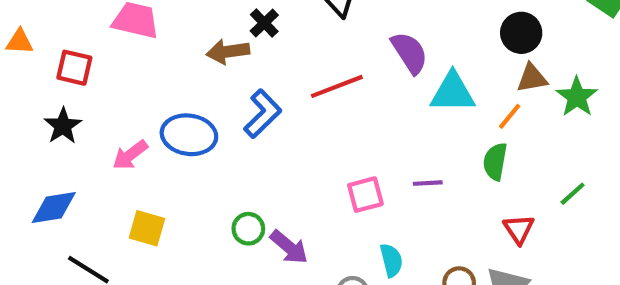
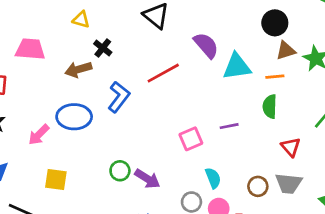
black cross: (264, 23) -> (103, 48), moved
brown arrow: (228, 52) -> (78, 69), moved
orange line: (510, 116) -> (275, 77), turned 54

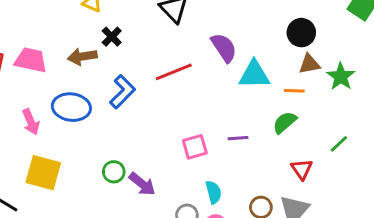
pink trapezoid: (30, 49) -> (31, 60), moved
green semicircle: (270, 106) -> (285, 122), turned 40
pink arrow: (39, 135) -> (31, 122), turned -75
yellow square: (56, 179) -> (43, 173), size x1.4

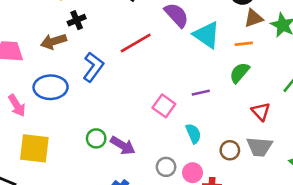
black cross: (112, 37) -> (77, 20), turned 30
cyan triangle: (254, 75) -> (207, 35), turned 44
pink square: (195, 147) -> (164, 106), turned -30
cyan semicircle: (214, 192) -> (193, 134), moved

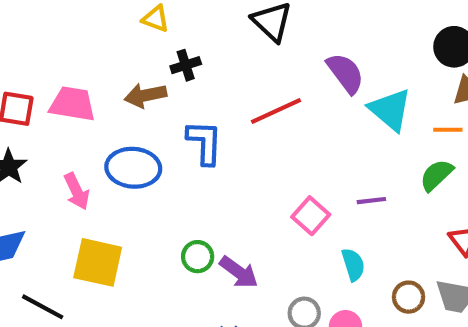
blue L-shape: (93, 67) -> (205, 142), turned -40

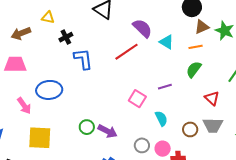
brown arrow: (145, 95) -> (21, 33), moved
cyan triangle: (390, 110) -> (167, 42), size x0.7
red line: (276, 111) -> (127, 52), moved
blue L-shape: (205, 142) -> (83, 59), moved

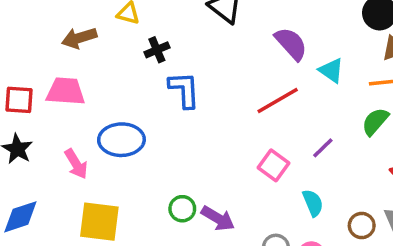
red line: (127, 52) -> (278, 101), moved
purple line: (165, 87) -> (323, 148), turned -32

